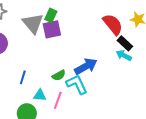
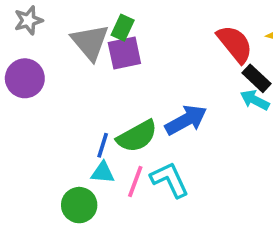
green semicircle: (59, 75) -> (137, 136), size x1.6
blue line: (23, 77) -> (103, 145), moved
cyan L-shape: (77, 84) -> (170, 180), moved

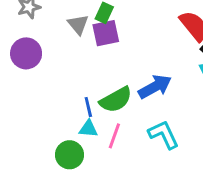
gray triangle: (90, 42) -> (78, 24), size x0.7
blue line: (103, 145) -> (88, 107), turned -30
cyan L-shape: (170, 180) -> (164, 134), moved

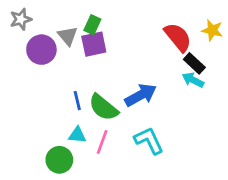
purple circle: (26, 53) -> (41, 50), moved
green semicircle: (116, 100) -> (103, 107), turned 68
blue line: (88, 107) -> (77, 101), moved

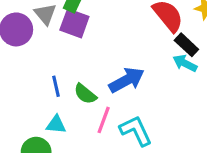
purple square: (94, 44) -> (74, 23), turned 32
green semicircle: (103, 107) -> (85, 94), size x0.7
pink line: (102, 142) -> (104, 120), moved

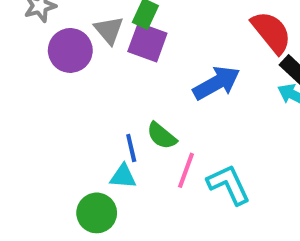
blue arrow: (127, 80) -> (216, 83), moved
blue line: (56, 86) -> (131, 148), moved

